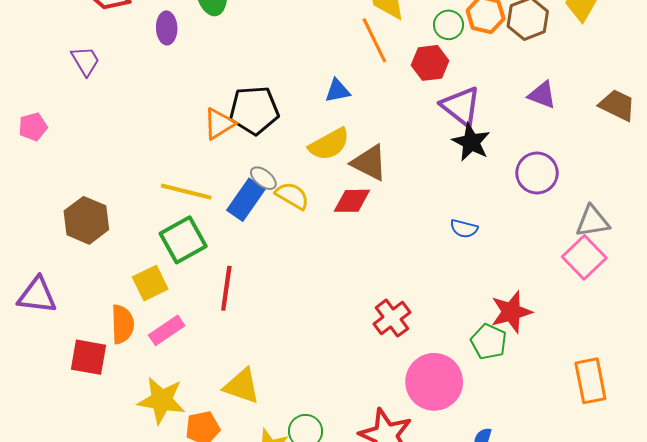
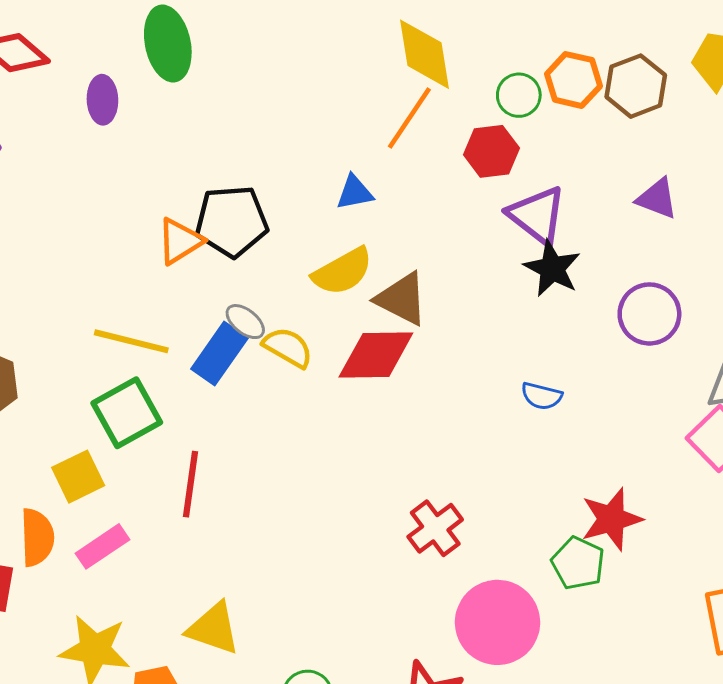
orange line: (374, 40) -> (409, 118), turned 60
red diamond: (352, 201) -> (376, 355), size x1.4

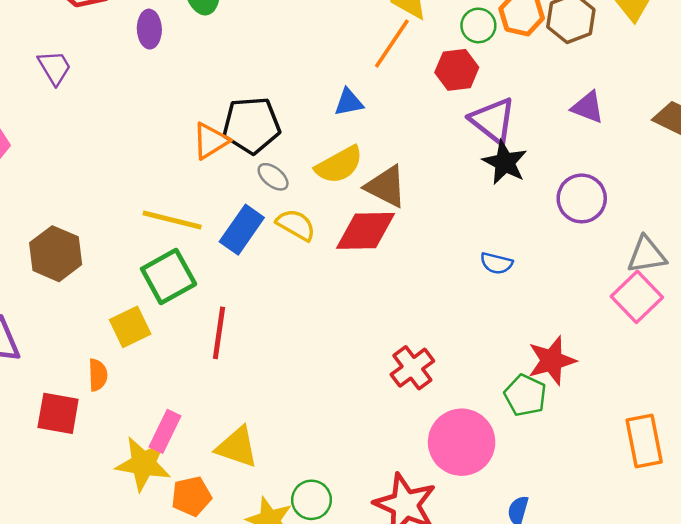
gray ellipse: (245, 322) -> (273, 177), moved
orange semicircle: (37, 537) -> (98, 375), size x0.7
pink rectangle: (102, 546) -> (165, 431), moved, turned -30

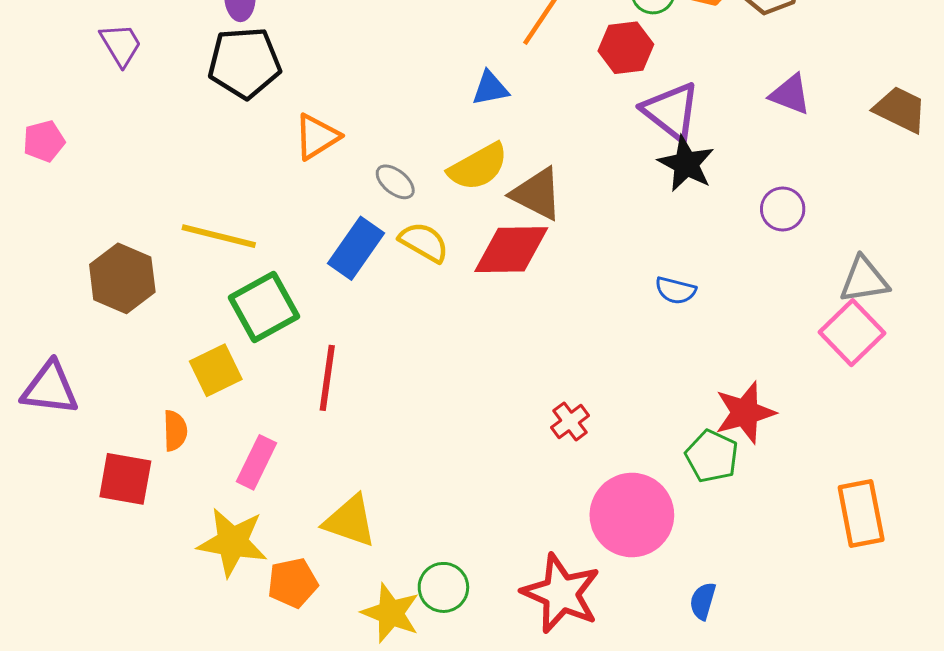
black pentagon: (251, 125) -> (244, 63), moved
purple circle: (582, 198) -> (783, 209), size x0.7
yellow line: (172, 220) -> (219, 236), moved
red cross: (412, 368) -> (570, 422), size x0.7
pink rectangle: (165, 431) -> (256, 462), moved

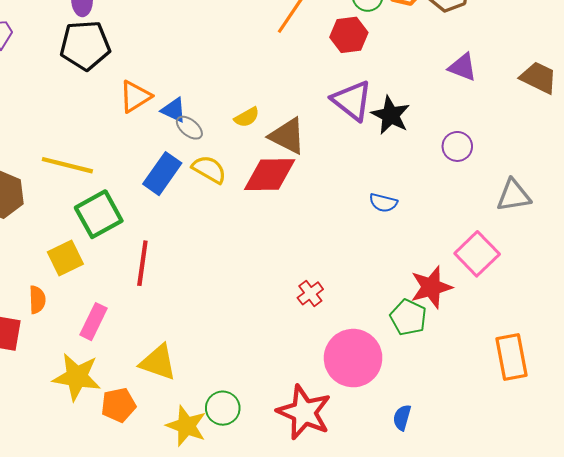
blue triangle: (490, 88) -> (174, 110), moved, turned 36
purple triangle: (671, 111) -> (352, 101), moved
yellow semicircle: (478, 167) -> (247, 117), size x0.6
pink square: (852, 333) -> (477, 254), moved

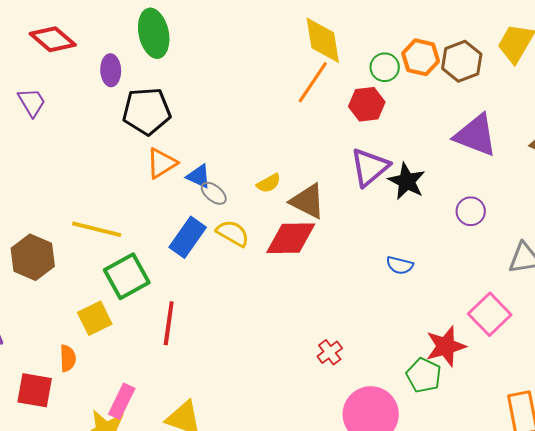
black pentagon: (85, 45) -> (147, 111), moved
purple triangle: (463, 67) -> (476, 135), size x1.6
purple triangle: (352, 101) -> (370, 167), turned 42
pink rectangle: (93, 322) -> (122, 401), moved

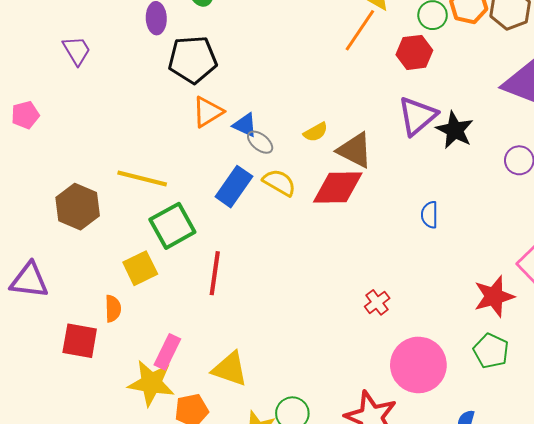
blue semicircle: (400, 265) -> (429, 215), moved, turned 76
green pentagon: (424, 375) -> (491, 351), moved

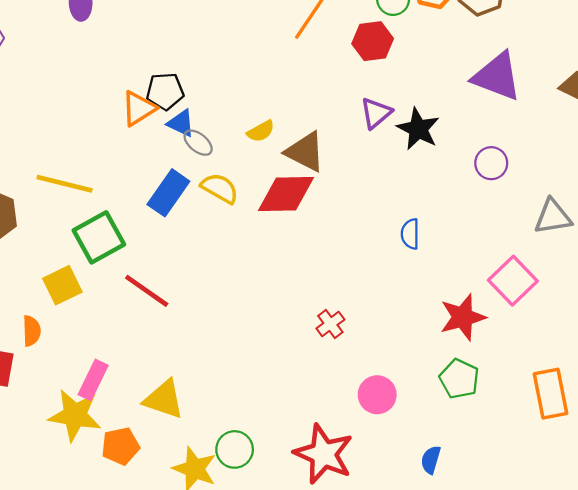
black pentagon: (193, 59) -> (165, 91), moved, size x0.7
purple triangle: (417, 116) -> (376, 113), size x0.7
blue semicircle: (429, 215) -> (410, 234), moved
red line: (215, 273) -> (147, 291), turned -63
pink circle: (418, 365) -> (377, 395), size x0.6

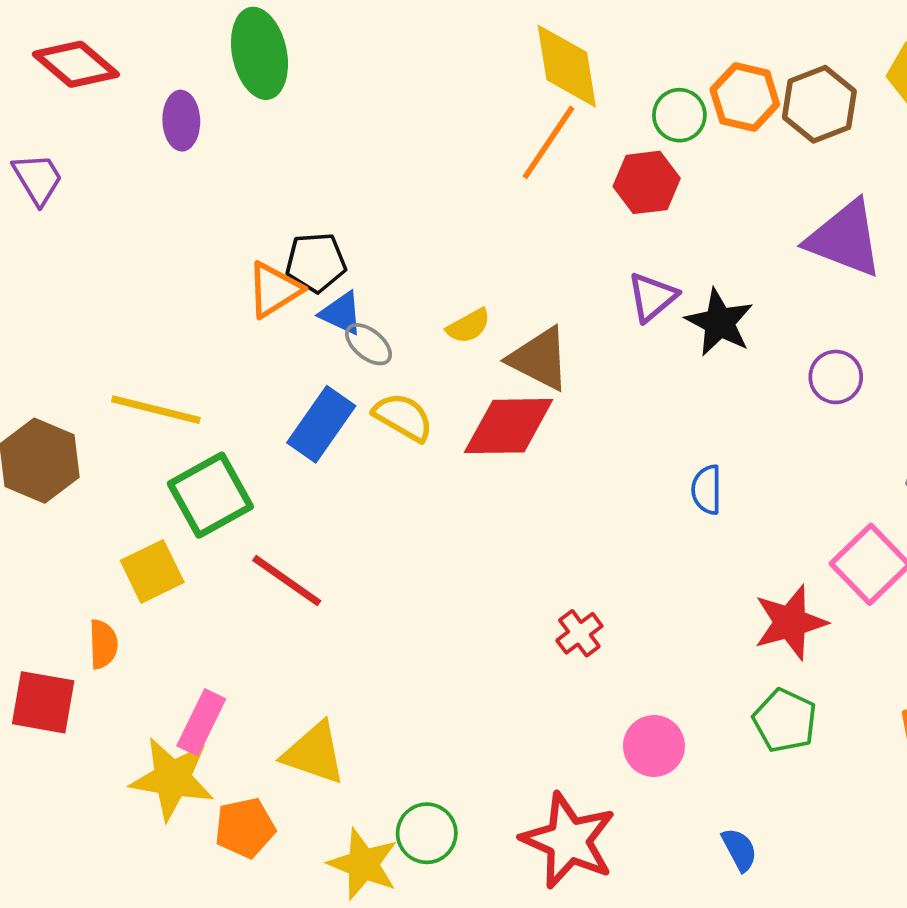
blue semicircle: (431, 460) -> (739, 850), turned 136

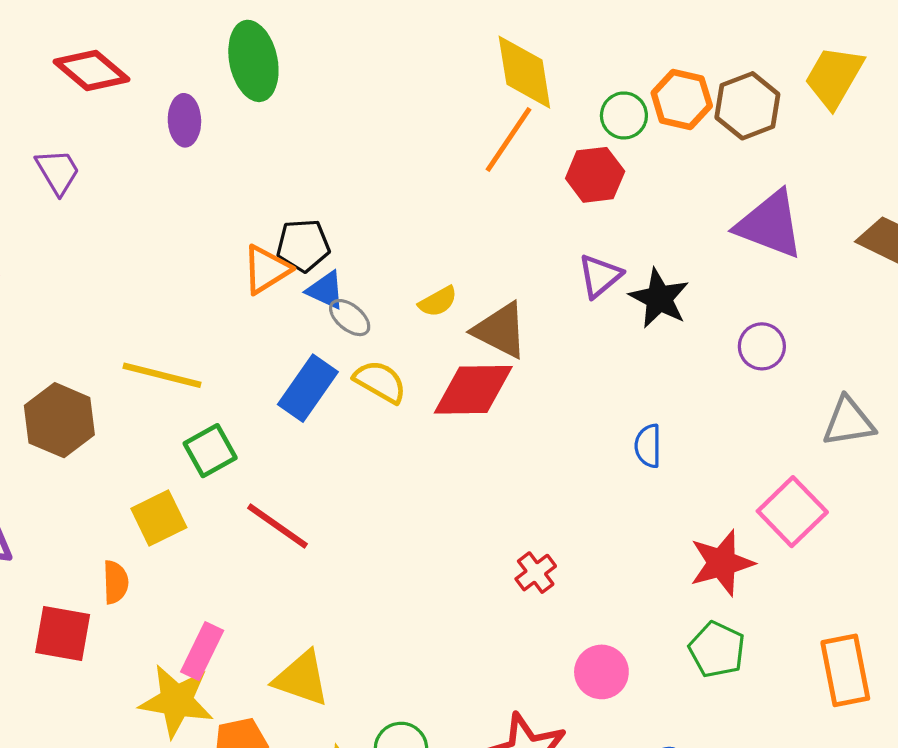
green square: (210, 495) -> (210, 451), size x0.7

